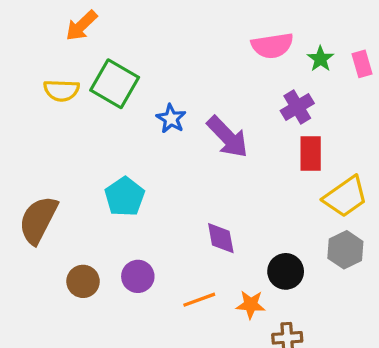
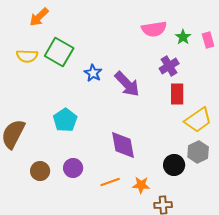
purple diamond: (221, 238) -> (123, 145), size x1.4
black circle: (286, 271) -> (174, 165), moved

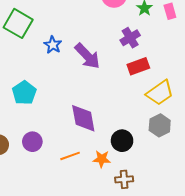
red rectangle: (177, 94) -> (138, 66), turned 70
black circle: (174, 165) -> (122, 141), moved

